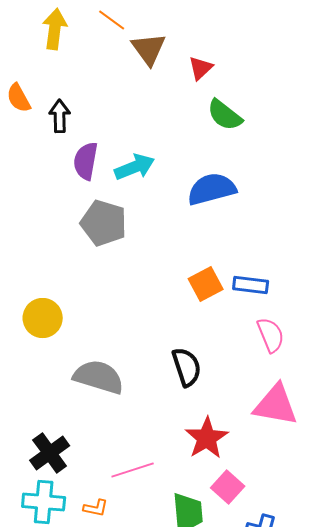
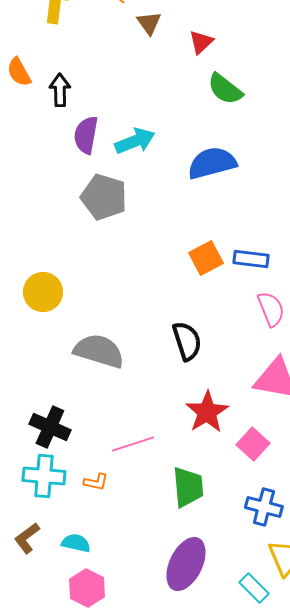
brown triangle: (149, 49) -> (149, 23), size x0.7
black cross: (50, 453) -> (50, 427), turned -30
pink square: (228, 487) -> (253, 444), moved

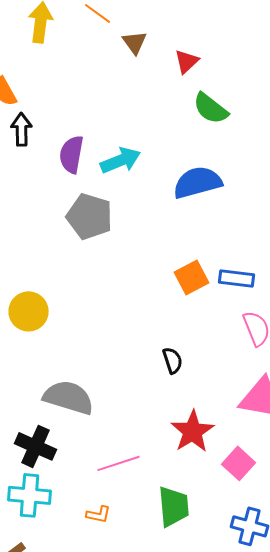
black arrow: (60, 90) -> (22, 129), moved
black semicircle: (187, 341) -> (172, 360), size x0.7
gray semicircle: (99, 351) -> (68, 397), moved
orange L-shape: (96, 482) -> (98, 514), moved

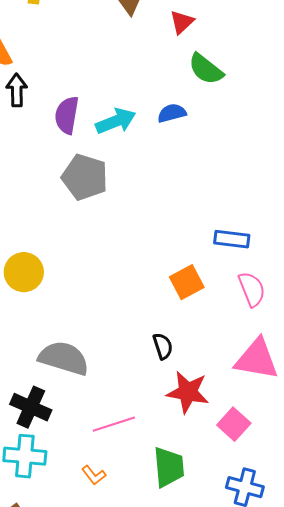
blue semicircle: (198, 182) -> (172, 113), moved, size x0.6
orange square: (192, 277) -> (187, 282), moved
black semicircle: (172, 360) -> (163, 346), moved
red star: (192, 431) -> (188, 392), turned -30
orange L-shape: (98, 514) -> (94, 475), turned 40

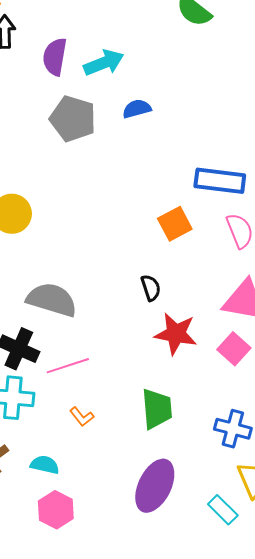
blue semicircle: (172, 113) -> (137, 109), moved
blue rectangle: (232, 239) -> (220, 181), size x1.4
pink line: (114, 424) -> (68, 366), moved
pink square: (234, 424) -> (234, 349), moved

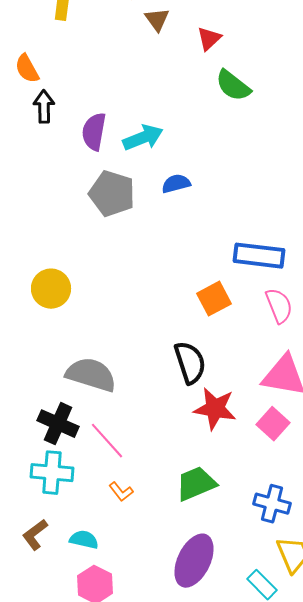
black semicircle: (151, 288) -> (190, 363), size x1.6
pink line: (68, 366) -> (107, 441), turned 66
green trapezoid: (157, 409) -> (196, 484), turned -108

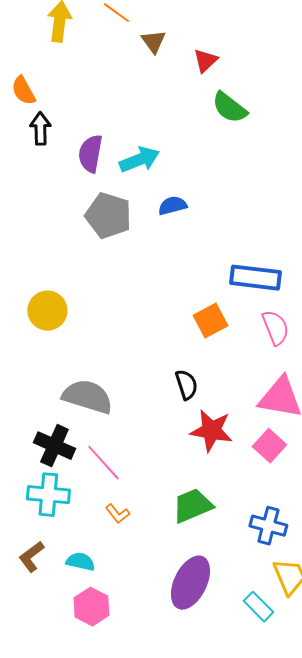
black semicircle: (190, 363) -> (186, 385), size x0.7

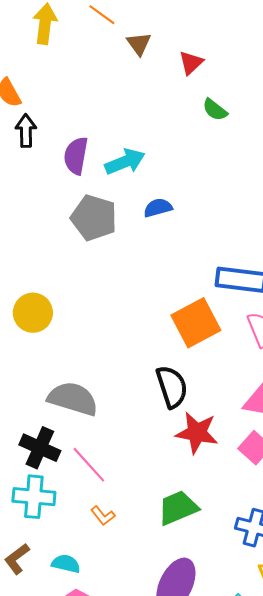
green semicircle: (229, 108) -> (215, 110), size x0.7
orange square: (210, 321) -> (196, 323), size x1.4
black semicircle: (186, 385) -> (172, 387), size x1.4

